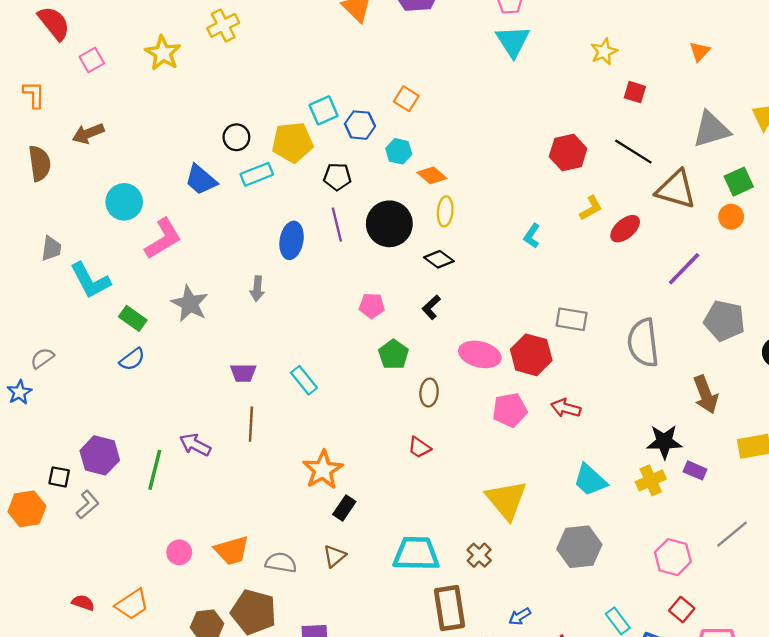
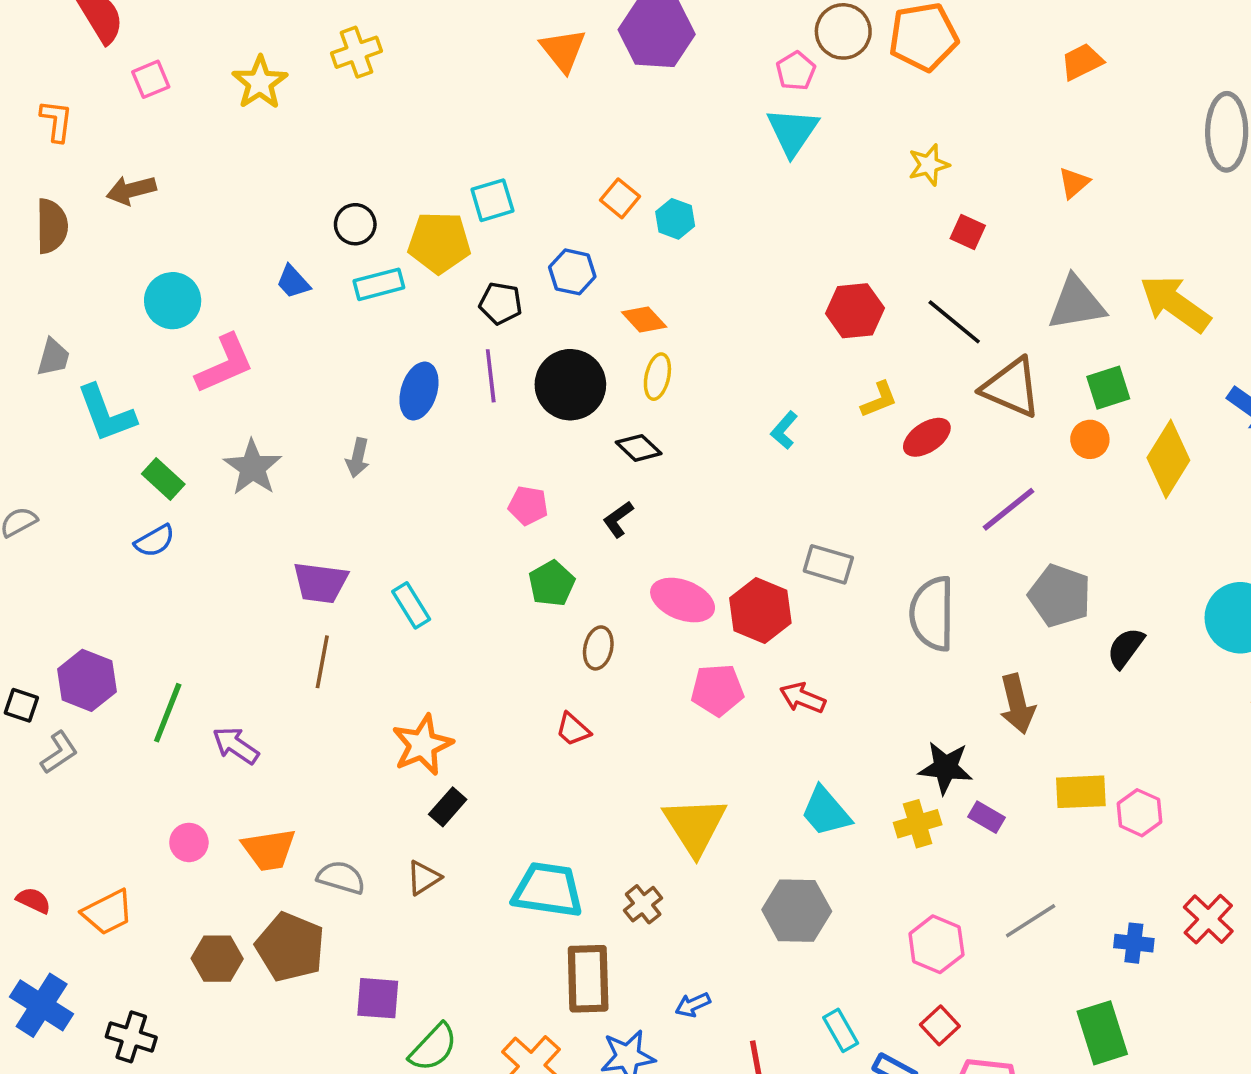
blue hexagon: (360, 125) -> (572, 272), moved
cyan hexagon: (399, 151) -> (675, 219), moved
blue trapezoid: (201, 180) -> (293, 282), size x0.7
purple trapezoid: (243, 373) -> (320, 583), size x1.4
purple arrow: (195, 445) -> (236, 745), moved

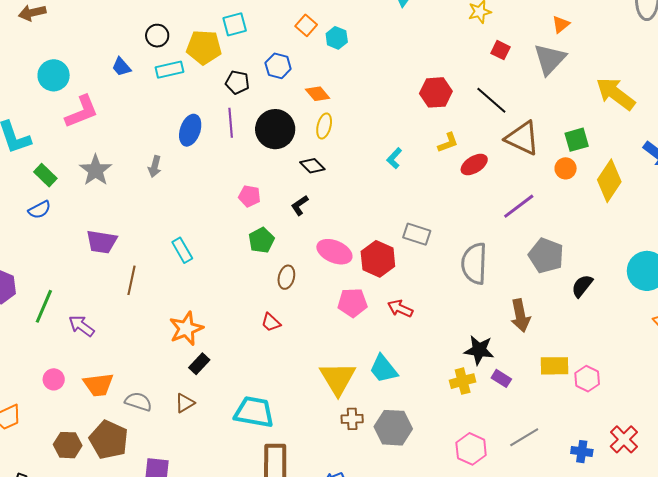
gray triangle: (1076, 303) -> (550, 59), moved, turned -39
purple trapezoid: (320, 583) -> (102, 242), moved
cyan trapezoid: (826, 812) -> (383, 369), moved
brown cross: (643, 904) -> (352, 419), moved, turned 35

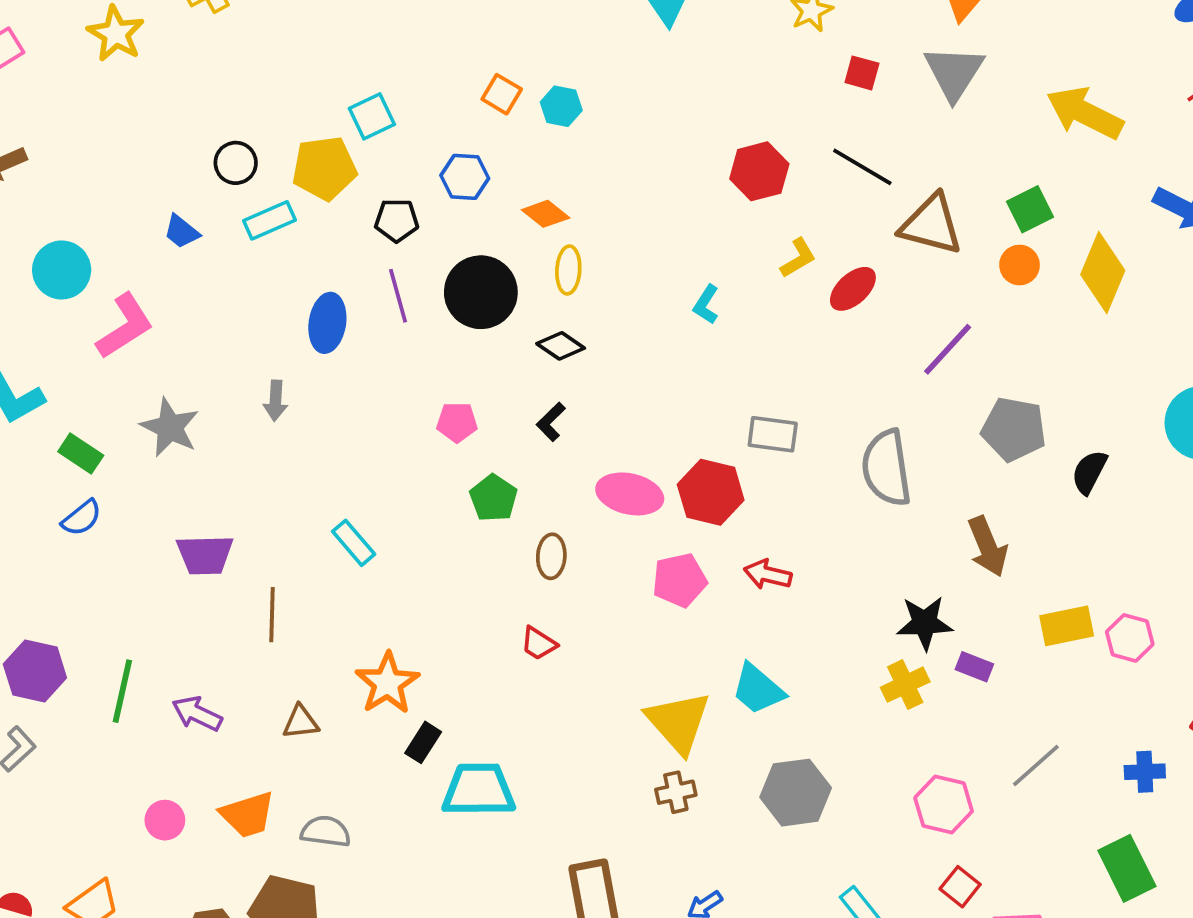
brown triangle: (185, 403) -> (301, 722), moved, turned 35
cyan trapezoid: (254, 412) -> (479, 790), moved
brown cross: (352, 419) -> (676, 792), moved

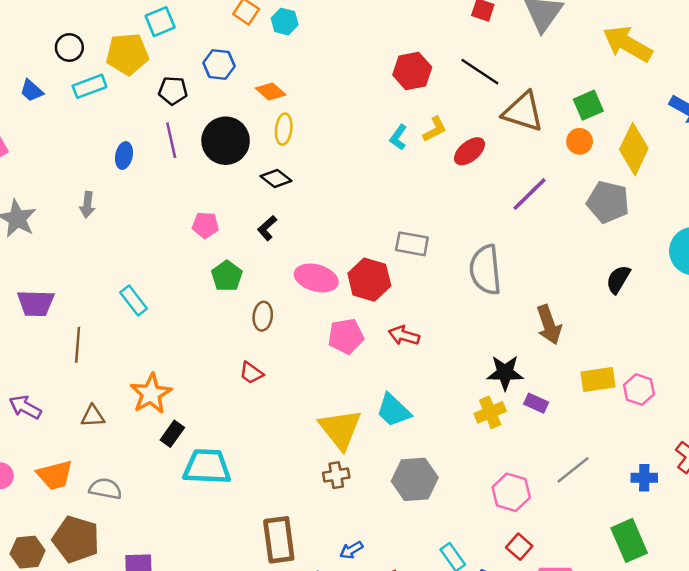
cyan L-shape: (706, 304) -> (398, 137), moved
blue ellipse: (327, 323) -> (124, 155), size x0.7
gray pentagon: (1014, 429) -> (608, 202), moved

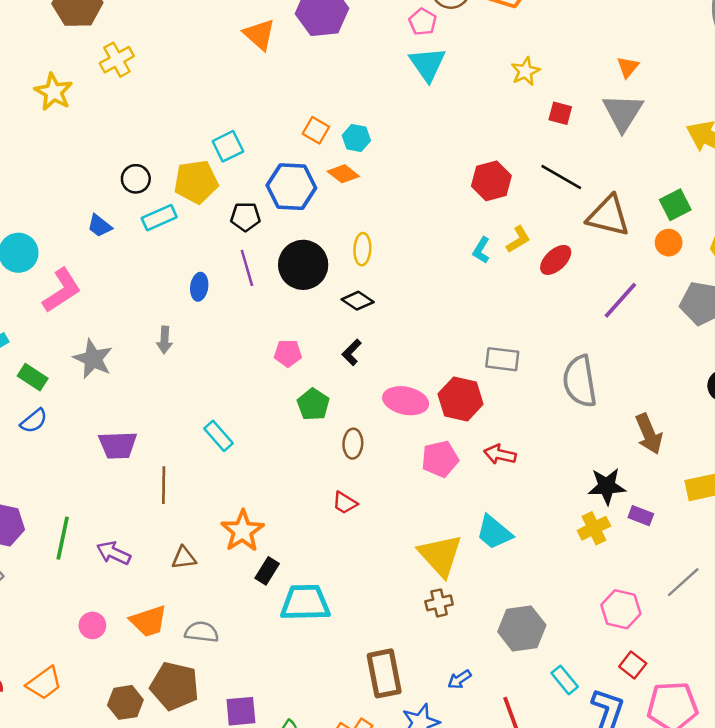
blue hexagon: (219, 65) -> (291, 187), size x1.5
orange diamond: (271, 92) -> (343, 174), moved
gray hexagon: (415, 479) -> (522, 628), moved

